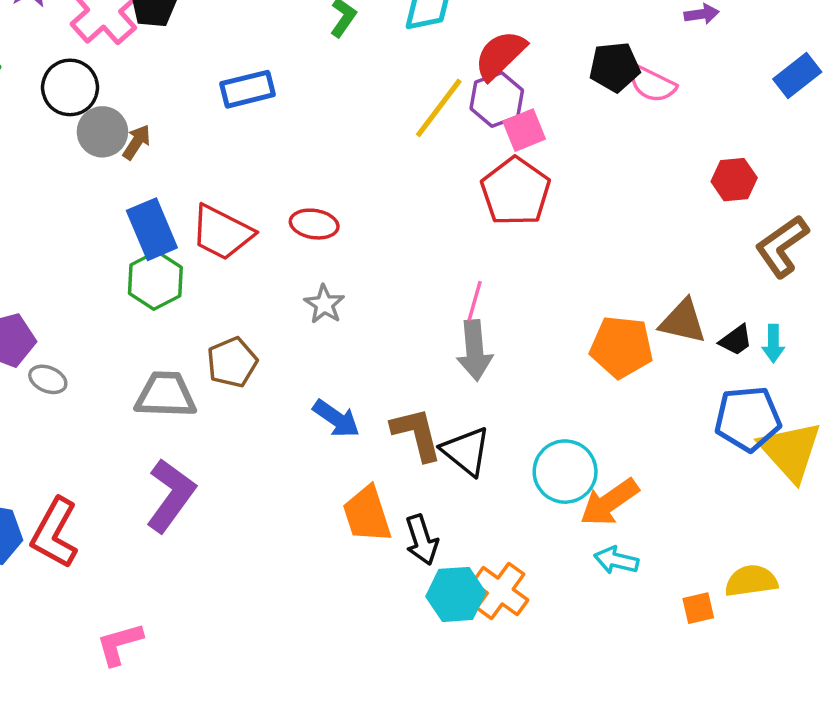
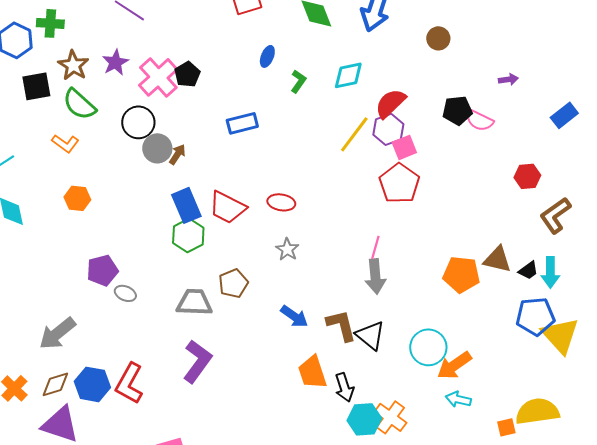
cyan arrow: (773, 344) -> (550, 272), size x1.4
yellow semicircle: (751, 581) -> (537, 411), size x1.4

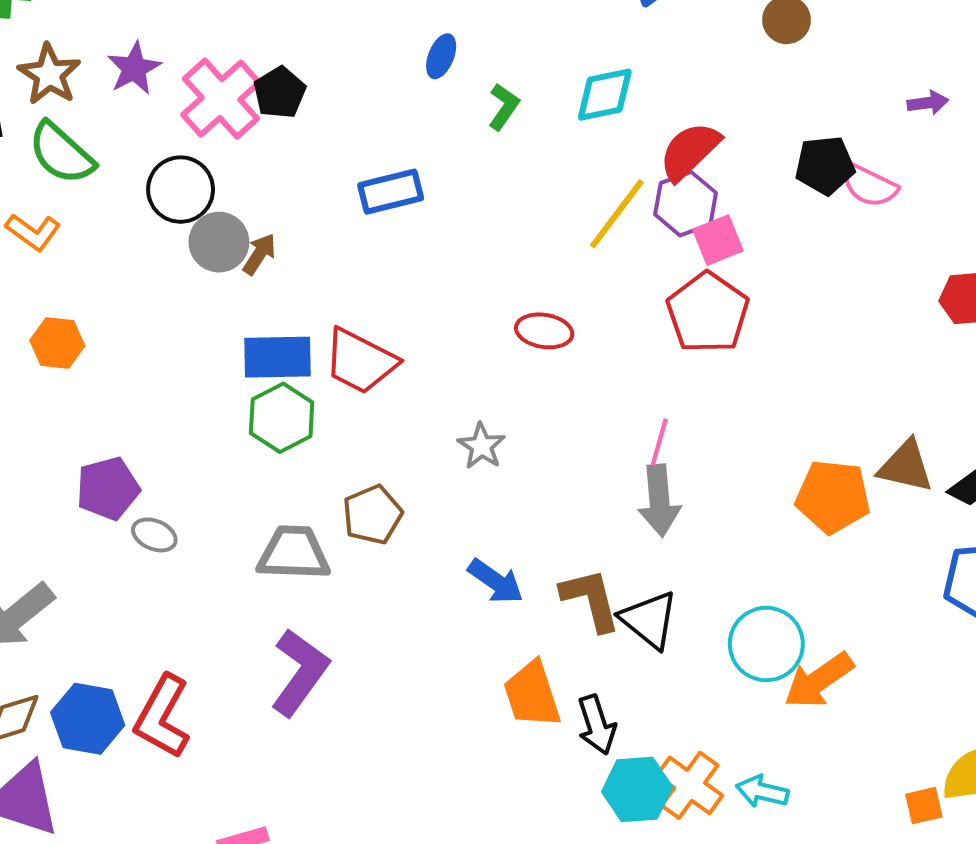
red ellipse: (281, 202) -> (544, 331), moved
blue rectangle: (186, 205) -> (278, 357), turned -68
cyan arrow: (458, 399) -> (762, 791), moved

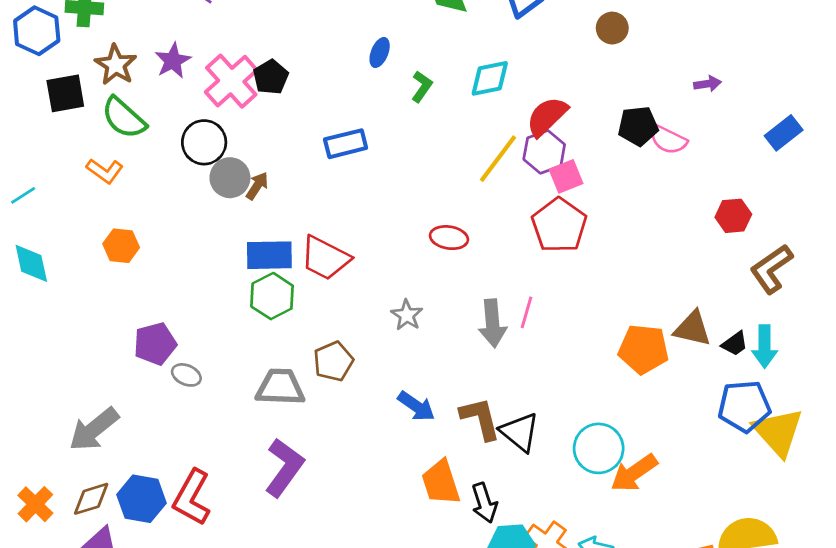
gray arrow: (659, 501) -> (493, 323), moved

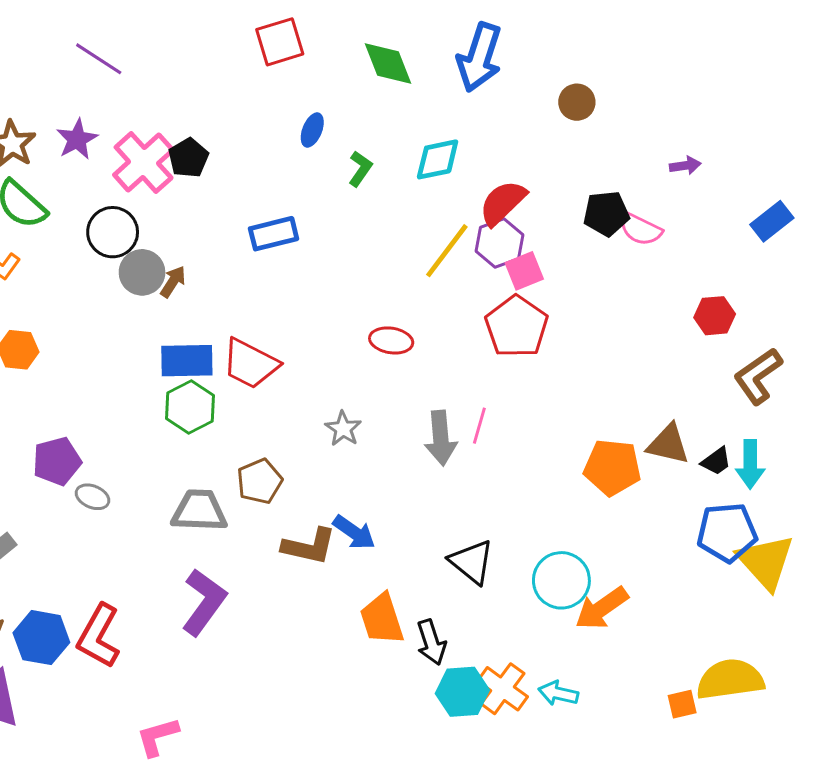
brown L-shape: (480, 418) -> (309, 546), moved, turned 117

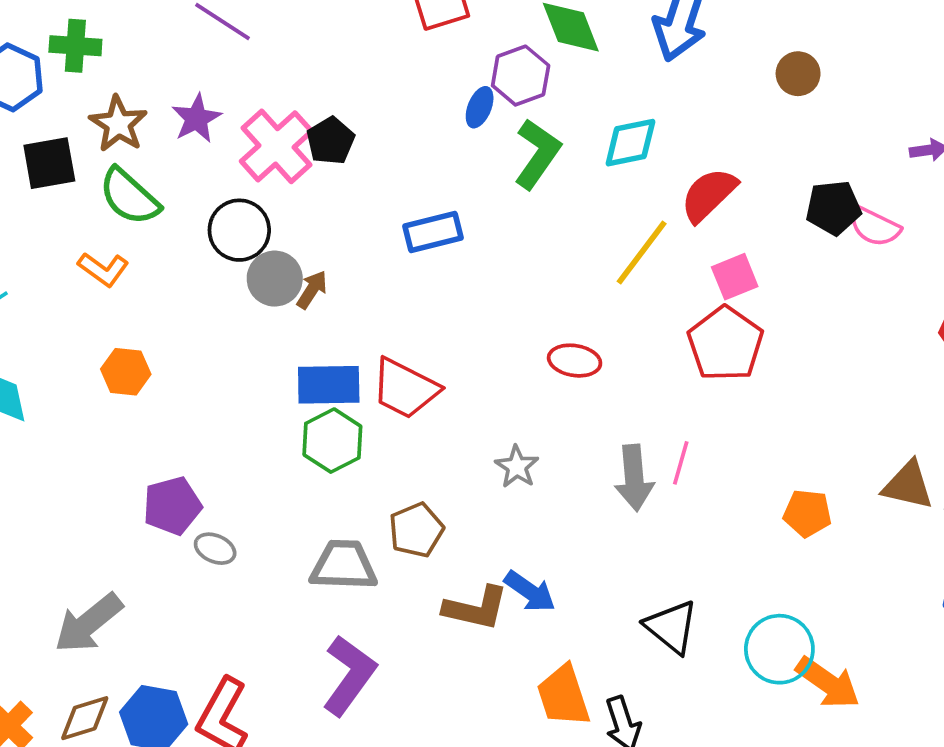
green L-shape: (360, 169) -> (537, 154), size x1.6
purple hexagon: (499, 243) -> (521, 76), moved
orange pentagon: (612, 467) -> (807, 513), moved, size x0.7
orange arrow: (602, 608) -> (828, 683), turned -110

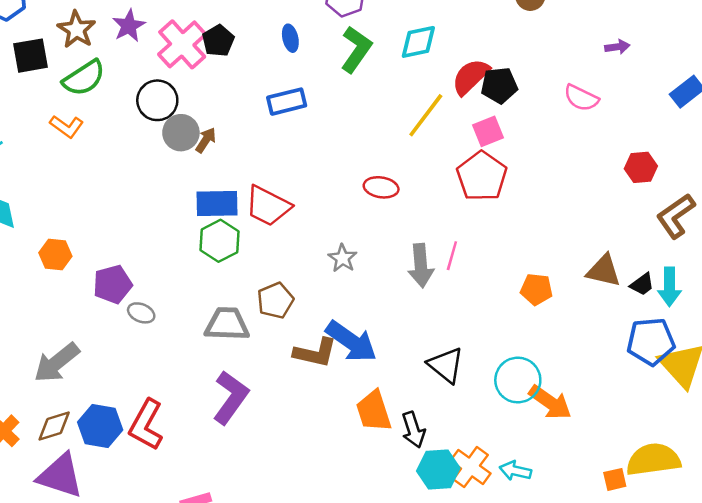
blue ellipse: (480, 107) -> (290, 38), moved, turned -35
green semicircle: (129, 197) -> (84, 78), turned -75
black pentagon: (833, 208) -> (499, 85), moved
orange hexagon: (126, 372) -> (55, 254), moved
blue arrow: (530, 591) -> (351, 341), size x1.5

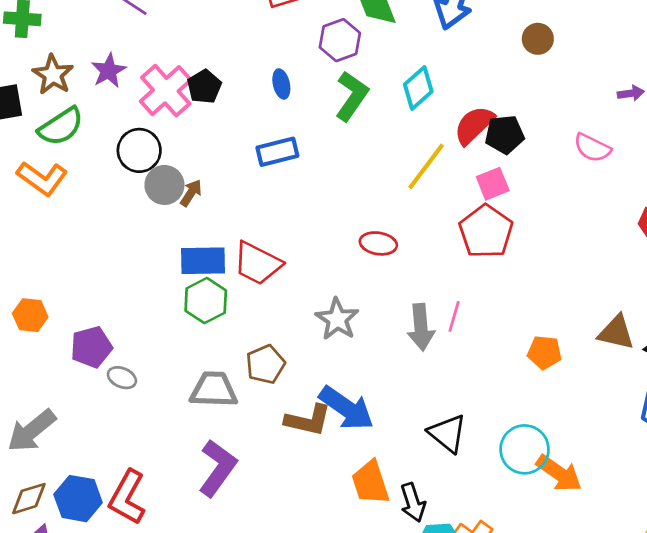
cyan diamond: (418, 42) -> (418, 88), turned -30
orange L-shape: (67, 126) -> (42, 178), size x1.4
gray star: (343, 258) -> (337, 319), size x1.4

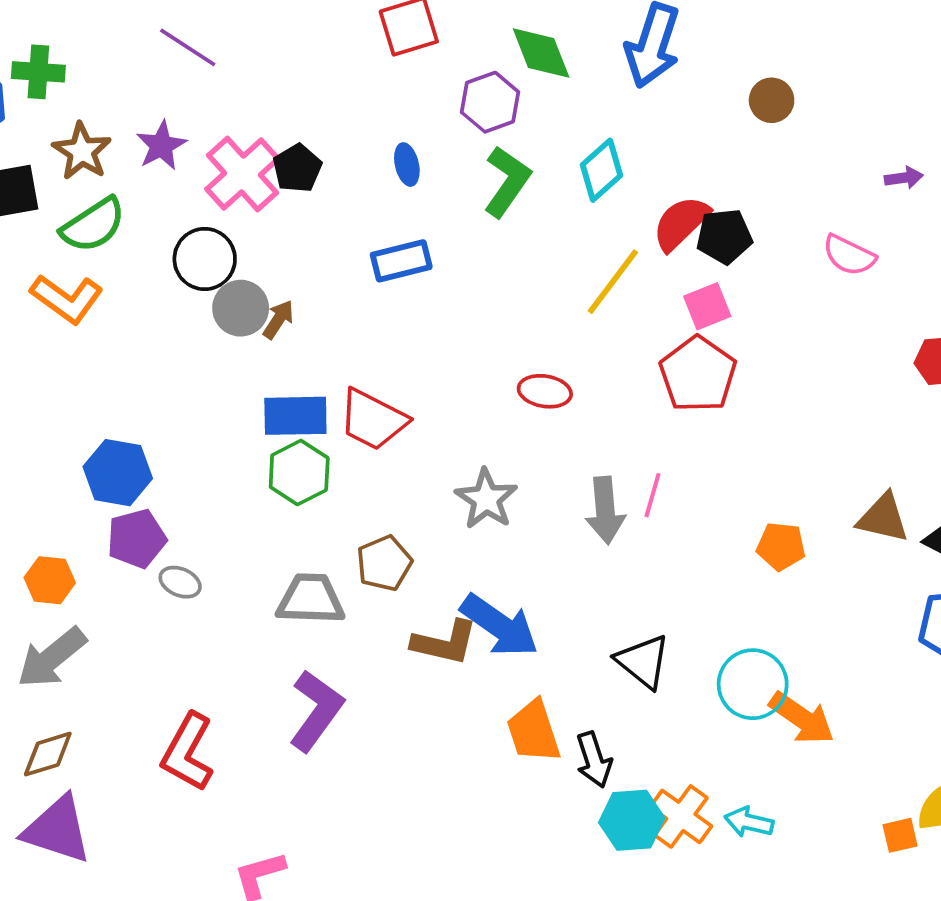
orange hexagon: (30, 315) -> (50, 580), moved
blue hexagon: (78, 499) -> (118, 473), moved

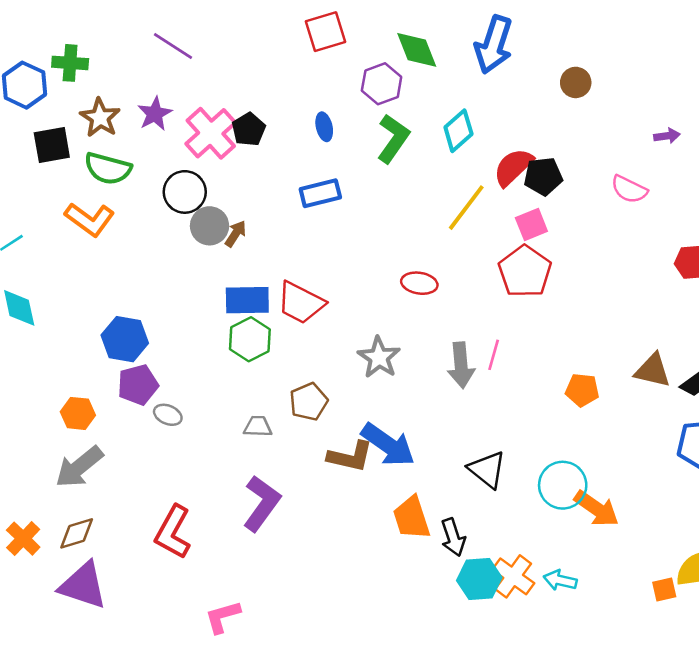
green semicircle: (93, 225) -> (108, 168), turned 48
gray trapezoid: (311, 599) -> (258, 427), size x0.6

